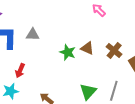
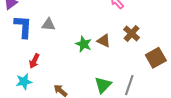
brown cross: (114, 50) -> (132, 33), moved

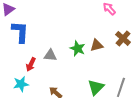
gray triangle: (49, 25) -> (50, 55), moved
brown triangle: (104, 41) -> (97, 45), turned -40

